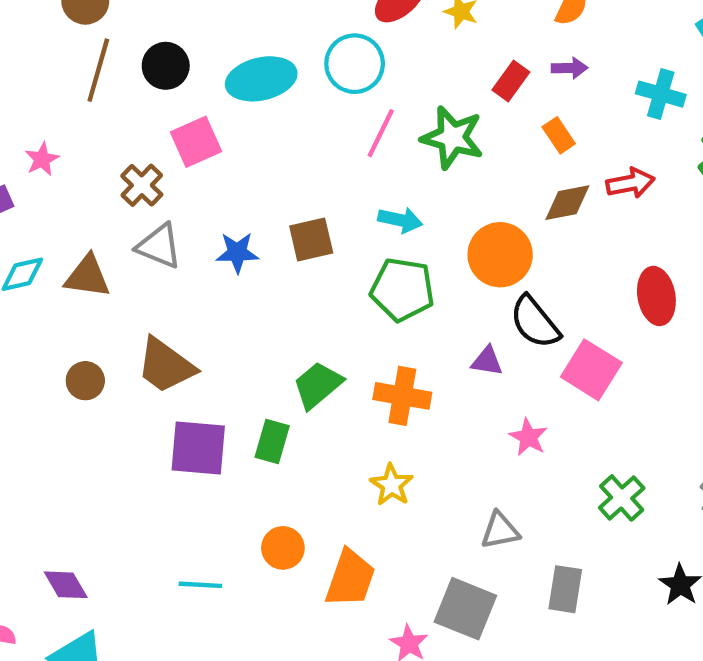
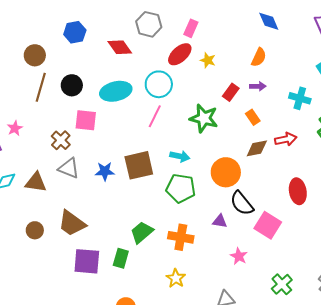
pink line: (381, 133) -> (155, 116), moved
pink square: (196, 142) -> (86, 120), turned 30
brown square: (311, 240) -> (139, 165), size x1.4

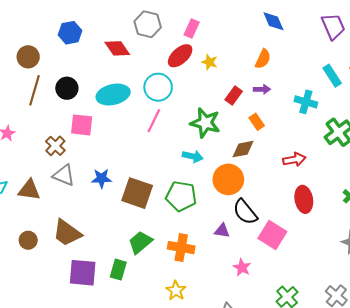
red arrow: (286, 139) -> (294, 160), moved
brown diamond: (257, 148) -> (243, 149), moved
cyan arrow: (180, 156) -> (193, 156), moved
brown square: (139, 165) -> (137, 193), moved, turned 32

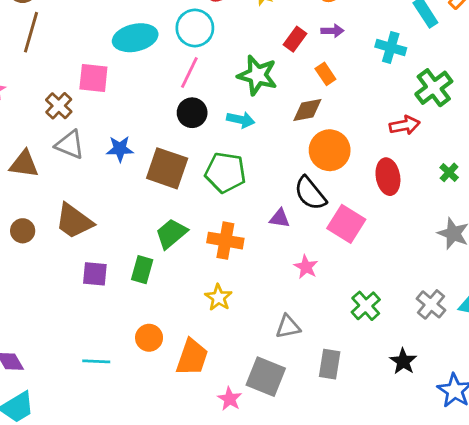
black circle: (67, 88) -> (192, 113), moved
red arrow: (294, 160) -> (405, 125), moved
orange circle: (228, 179) -> (330, 150), moved
purple square: (83, 273) -> (95, 274), size x0.7

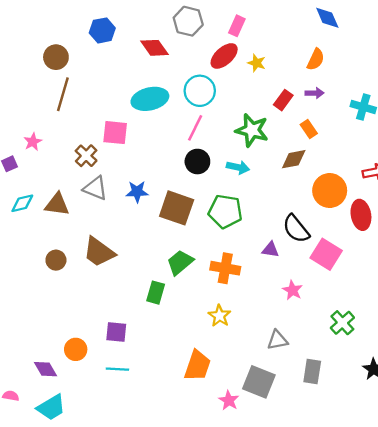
orange circle: (330, 150) -> (330, 191), moved
purple square: (95, 274) -> (116, 332), moved
orange circle: (149, 338) -> (76, 349), moved

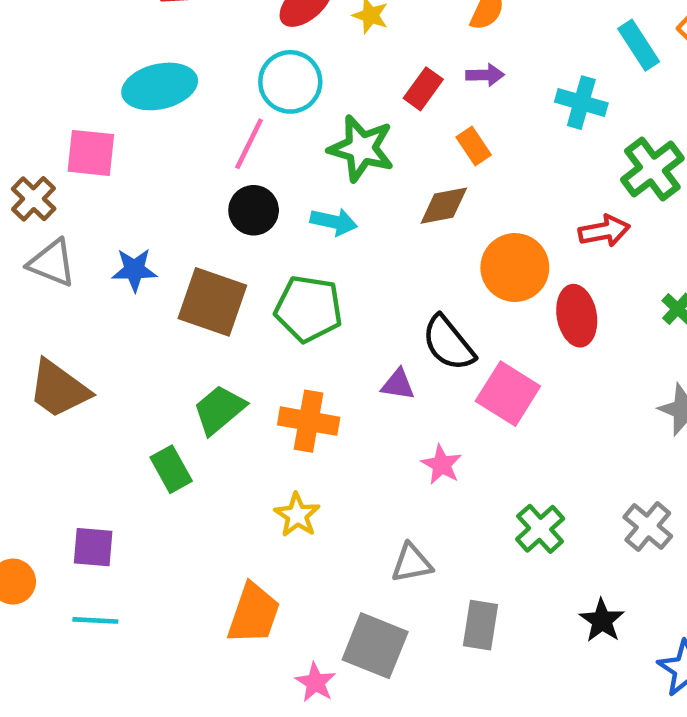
cyan circle: (200, 91) -> (290, 82), moved
green rectangle: (156, 293) -> (171, 469), turned -45

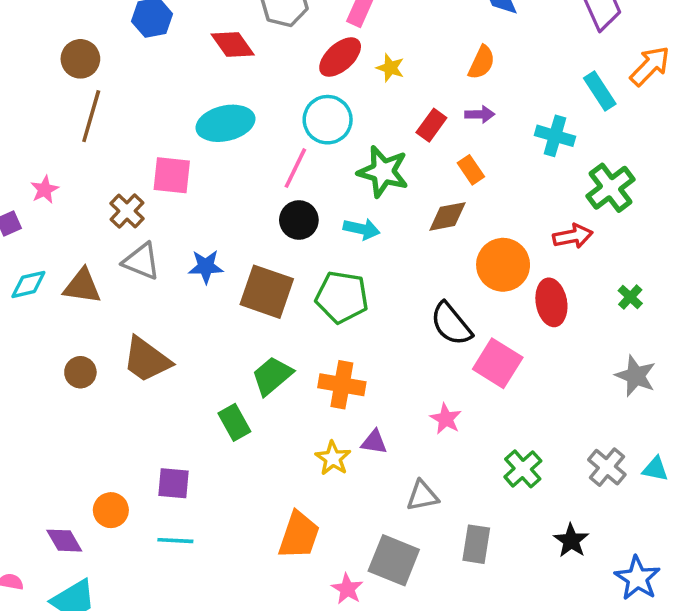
purple triangle: (398, 384) -> (374, 442), moved

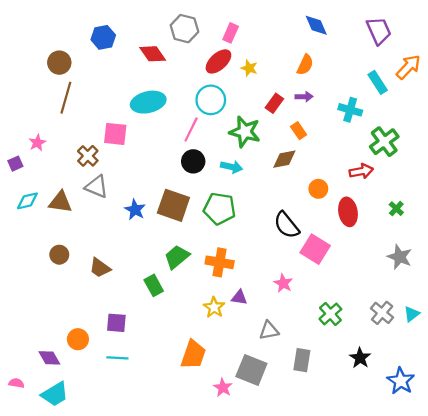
orange circle: (503, 265) -> (318, 189), size x0.6
blue star: (206, 267) -> (135, 210), moved, turned 30
brown trapezoid: (147, 360) -> (100, 268), moved, size x0.7
cyan triangle: (655, 469) -> (412, 314), turned -49

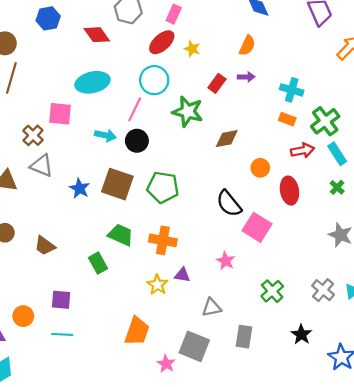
cyan rectangle: (378, 82) -> (337, 154), moved
orange rectangle: (299, 131) -> (287, 119), moved, turned -35
cyan arrow: (232, 167) -> (105, 135), moved
green trapezoid: (177, 257) -> (121, 235), turned 64

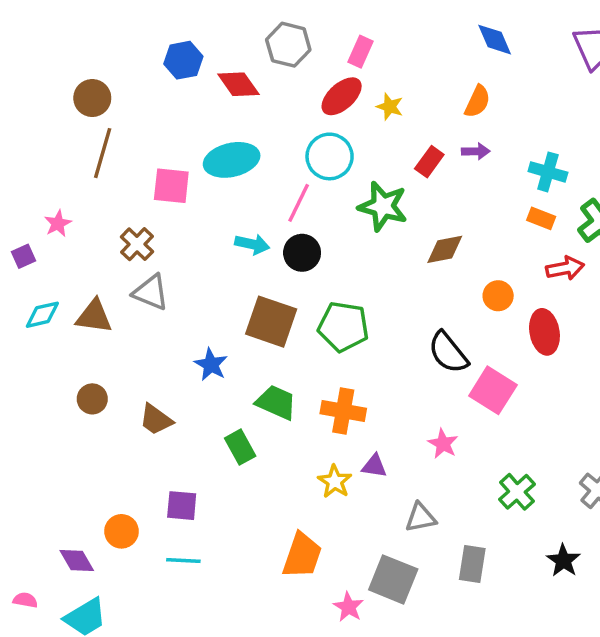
blue hexagon: (48, 18) -> (183, 60), moved
pink square: (60, 114) -> (171, 186), moved
blue star: (80, 188) -> (211, 365), moved

